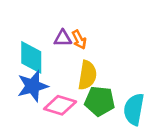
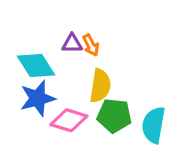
cyan diamond: (31, 57) -> (36, 65), turned -32

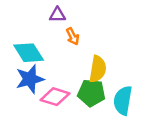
purple triangle: (72, 44) -> (57, 15), moved
yellow semicircle: (100, 86) -> (98, 69), moved

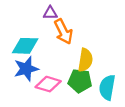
orange arrow: (73, 36) -> (63, 32), size x1.6
cyan diamond: (29, 53) -> (25, 46), turned -56

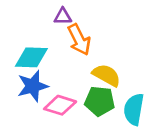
yellow semicircle: (85, 60) -> (106, 75), turned -70

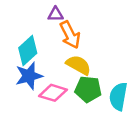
cyan diamond: (31, 57) -> (28, 50), turned -44
yellow semicircle: (106, 75) -> (78, 65), moved

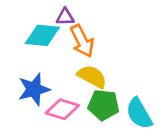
cyan diamond: (28, 50) -> (42, 35), moved, turned 48
cyan semicircle: (118, 96) -> (139, 113), turned -40

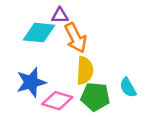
yellow semicircle: (92, 77) -> (85, 70), turned 64
cyan semicircle: (139, 113) -> (128, 88), moved, size x0.7

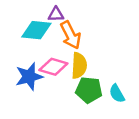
cyan semicircle: (128, 88) -> (117, 94), moved
pink diamond: (57, 101) -> (53, 67), moved

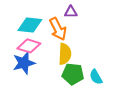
purple triangle: (56, 14) -> (71, 12), moved
pink diamond: (53, 67) -> (29, 46), moved

